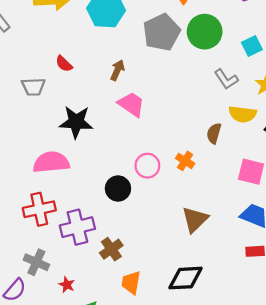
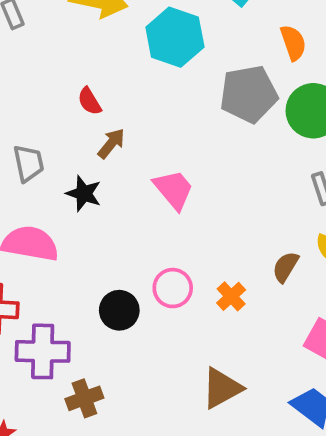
brown arrow: (117, 70) -> (111, 143), moved
gray trapezoid: (33, 87) -> (28, 163), moved, turned -115
black star: (76, 122) -> (84, 193), size x0.7

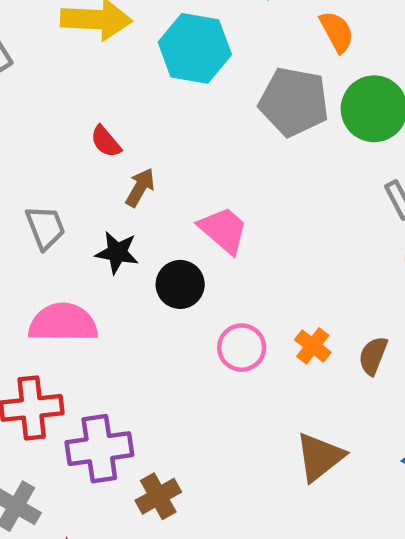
gray pentagon: (249, 94) -> (294, 102), turned 30
brown semicircle: (286, 267) -> (373, 356), moved
black circle: (119, 310) -> (180, 284), moved

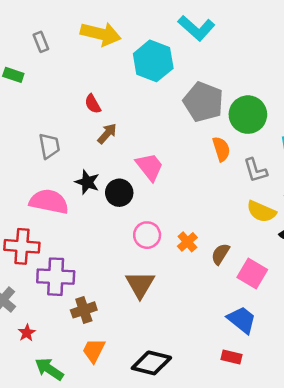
orange semicircle: (337, 32) -> (221, 149), moved
black star: (117, 253) -> (87, 182), moved
brown triangle: (320, 457) -> (140, 284), moved, turned -32

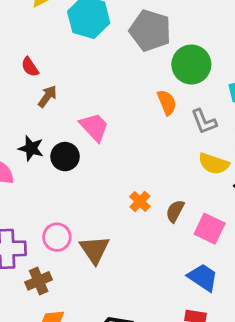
gray pentagon: (203, 102) -> (150, 30), moved
pink circle: (147, 235) -> (57, 237), moved

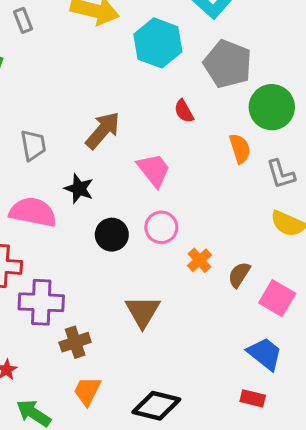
red semicircle: (30, 67) -> (184, 111), moved
brown arrow: (47, 96) -> (103, 130), size x1.5
black circle: (65, 157) -> (112, 235), moved
pink circle: (57, 237) -> (161, 227), moved

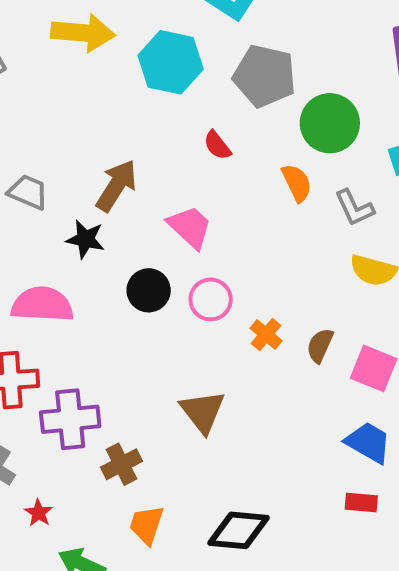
gray trapezoid: (33, 145) -> (28, 192), moved, turned -48
black star: (79, 189) -> (85, 239), moved
black circle: (112, 235) -> (149, 290), moved

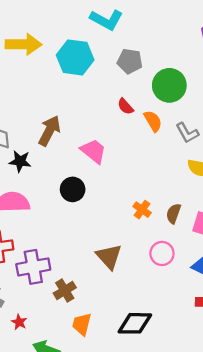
gray pentagon: (265, 76) -> (130, 61), size x0.7
red semicircle: (217, 145) -> (125, 106), moved
black star: (85, 239) -> (20, 161), moved
pink circle: (211, 299) -> (162, 253), moved

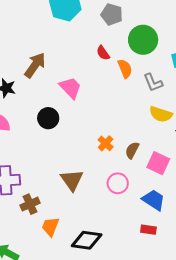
orange trapezoid: (82, 324) -> (50, 227), moved

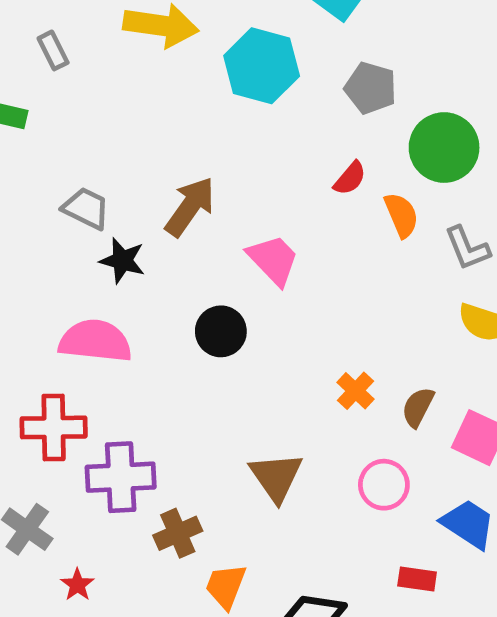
red semicircle: (103, 53) -> (350, 178), turned -105
red rectangle: (148, 230) -> (417, 579), moved

